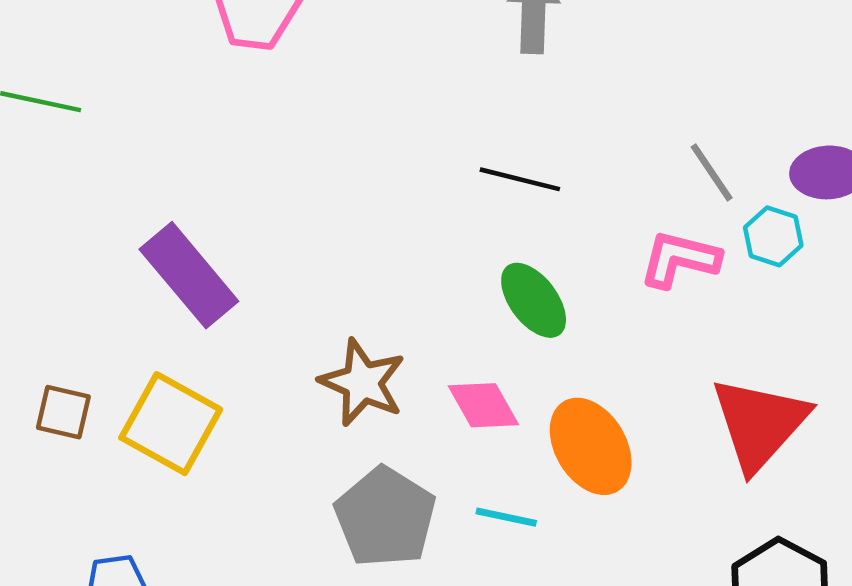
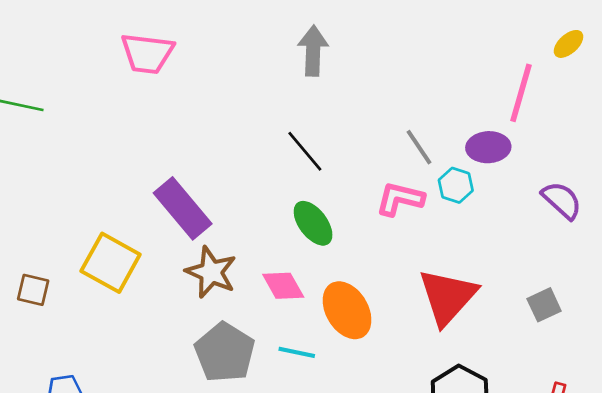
black line: (520, 179) -> (305, 151), turned 36
purple rectangle: (189, 275) -> (183, 208), moved
yellow square: (171, 424) -> (111, 263), moved

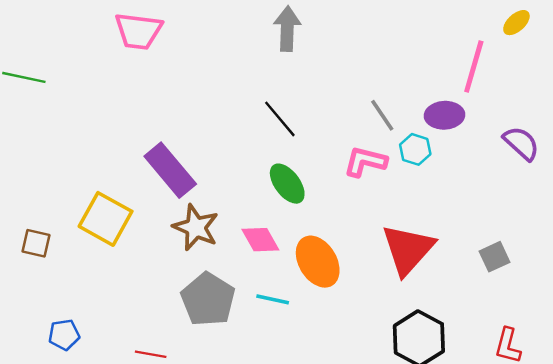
purple semicircle: (562, 200) -> (521, 143), moved

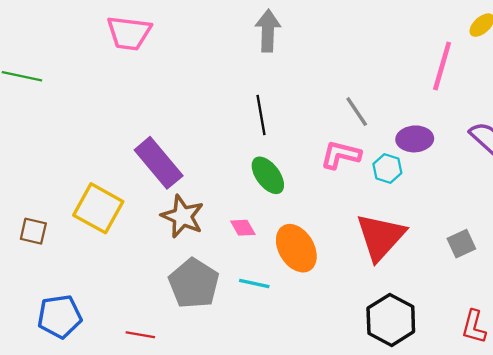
purple ellipse: (445, 115) -> (415, 139), moved
black line: (280, 119) -> (261, 115), turned 30
cyan hexagon: (415, 149) -> (387, 169), moved
pink diamond: (260, 240) -> (243, 228), size x0.7
blue pentagon: (64, 335) -> (60, 317), size x1.5

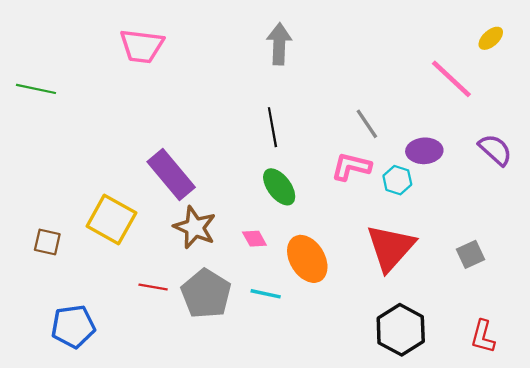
pink line: (442, 66) -> (451, 79), turned -63
red line: (140, 335) -> (153, 287), moved

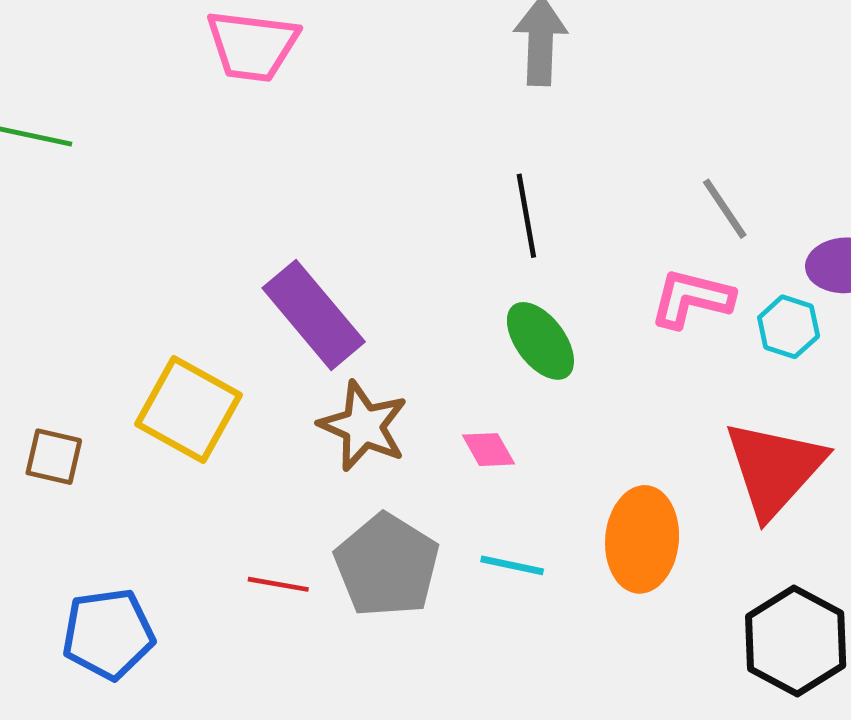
orange ellipse: (307, 259) -> (642, 539), moved, turned 36
red line: (153, 287) -> (278, 584), moved

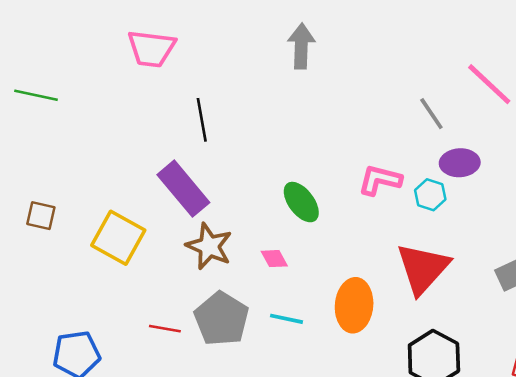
gray line: (725, 209) -> (431, 114), moved
black line: (526, 216) -> (202, 120), moved
brown square: (54, 457) -> (41, 216), moved

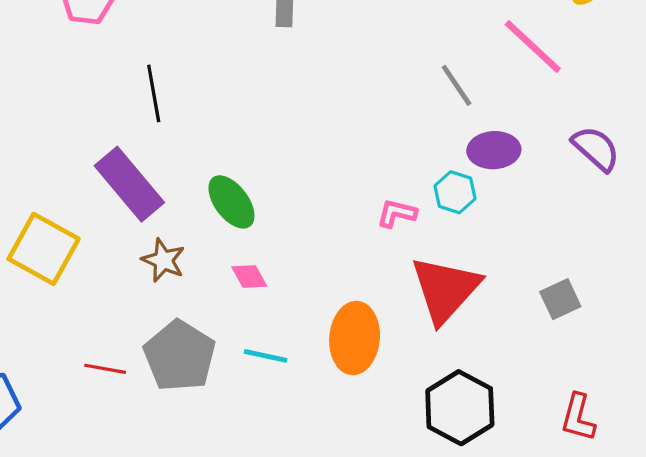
pink L-shape: (380, 180) -> (397, 213), moved, size x0.7
green ellipse: (301, 202) -> (231, 202), moved
brown star: (209, 246) -> (163, 260), size x0.7

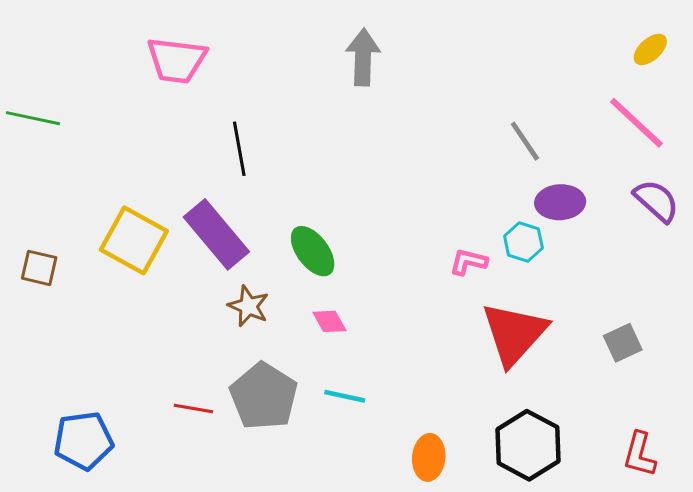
pink line: (533, 46) -> (636, 123), moved
yellow square: (44, 249) -> (134, 240), moved
orange ellipse: (355, 338) -> (429, 457), moved, size x0.7

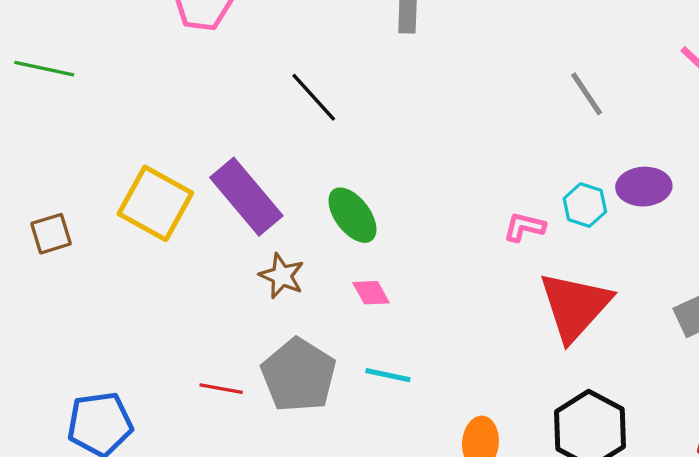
black line: (239, 149) -> (314, 97), moved, turned -32
purple ellipse: (560, 202) -> (644, 187), moved
brown square: (39, 268) -> (51, 234), turned -30

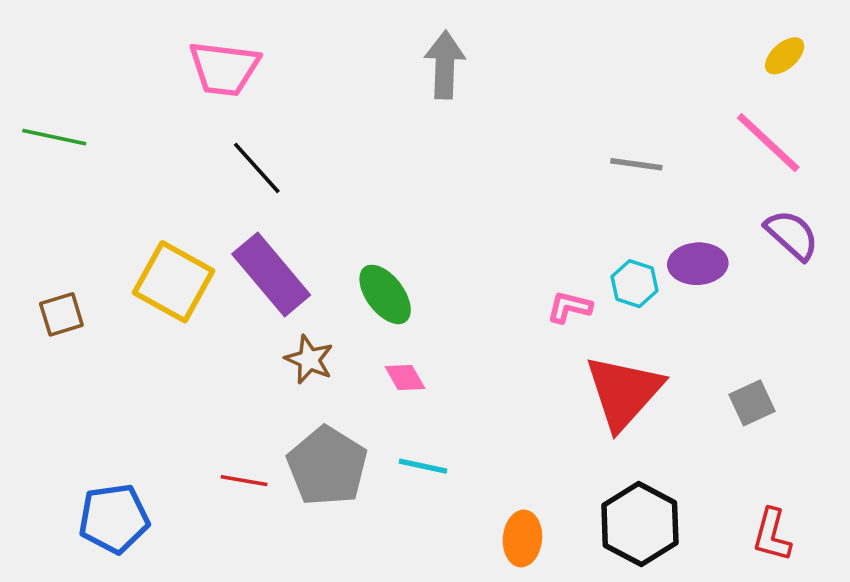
gray line: (587, 94) -> (636, 164), turned -48
black line: (314, 97) -> (257, 168), moved

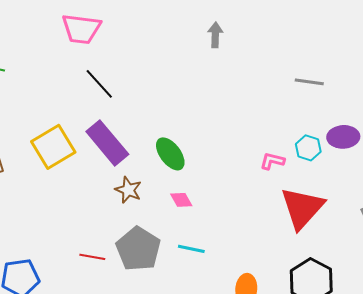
gray arrow: (445, 65) -> (215, 35), moved, size x0.7
yellow square: (174, 282) -> (53, 147), turned 30

